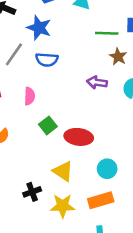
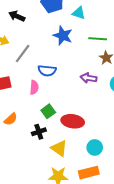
blue star: (39, 28) -> (63, 36), moved
blue semicircle: (47, 60) -> (47, 71), moved
black cross: (32, 192) -> (39, 132), moved

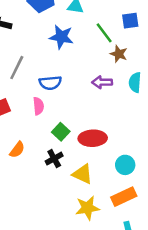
green line: (98, 39) -> (104, 33), turned 60

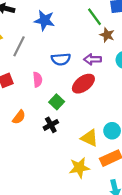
blue star: (61, 37) -> (44, 20), moved
blue semicircle: (50, 83) -> (61, 59), moved
red ellipse: (93, 138) -> (83, 84), moved, turned -35
yellow triangle: (83, 174) -> (89, 138), moved

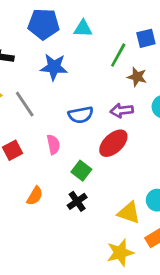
green line: (94, 17) -> (118, 55), turned 72
gray line: (19, 46) -> (25, 104), turned -54

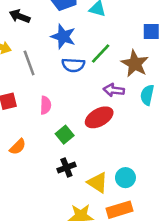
green line: (118, 55) -> (101, 54), moved
brown star: (137, 77) -> (135, 64), size x1.5
blue semicircle: (81, 115) -> (73, 65), moved
black cross: (77, 201) -> (66, 167), moved

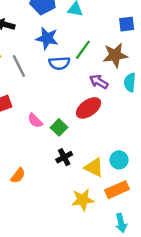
brown star: (135, 64) -> (115, 55), turned -30
purple arrow: (114, 90) -> (99, 82), turned 30
pink semicircle: (46, 105) -> (35, 121), moved, turned 140
orange semicircle: (18, 147) -> (18, 176), moved

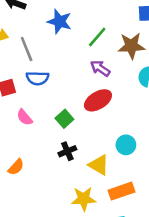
blue semicircle: (59, 63) -> (38, 78), moved
purple arrow: (99, 82) -> (100, 68), moved
pink semicircle: (35, 121) -> (25, 117), moved
cyan circle: (119, 160) -> (126, 145), moved

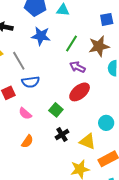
orange semicircle: (16, 167) -> (27, 141), moved

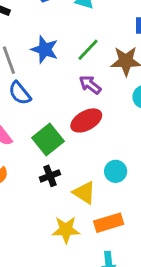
blue star: (41, 36) -> (45, 49), moved
blue semicircle: (31, 82) -> (20, 93), turned 48
green square: (56, 110) -> (48, 140), size x1.5

